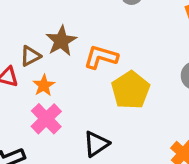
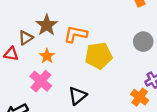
orange star: (44, 85) -> (47, 56), moved
yellow pentagon: (131, 90) -> (99, 56), turned 30

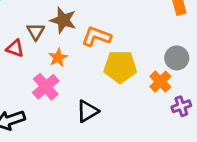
brown star: (47, 25) -> (63, 20), turned -30
brown triangle: (26, 38) -> (36, 32), turned -35
orange cross: (140, 97) -> (160, 82), moved

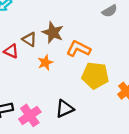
brown triangle: (36, 32) -> (29, 39), turned -35
pink cross: (46, 87) -> (30, 115), moved

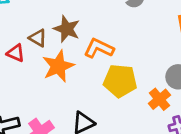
orange star: (45, 62) -> (58, 66), size x1.6

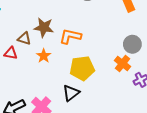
orange star: (58, 66) -> (44, 56), size x0.6
yellow pentagon: (120, 81) -> (82, 68), moved

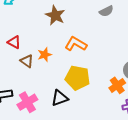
brown star: (44, 27) -> (55, 15), moved
brown triangle: (24, 39) -> (27, 61), moved

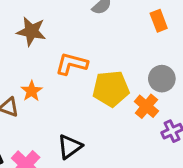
yellow pentagon: (78, 78) -> (111, 89), moved

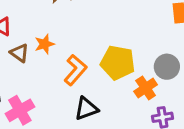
orange L-shape: (71, 64) -> (75, 70), moved, turned 100
black triangle: (70, 147) -> (86, 109), moved

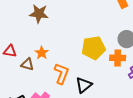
orange L-shape: (75, 70) -> (61, 74), moved
orange cross: (146, 88) -> (118, 58), turned -35

